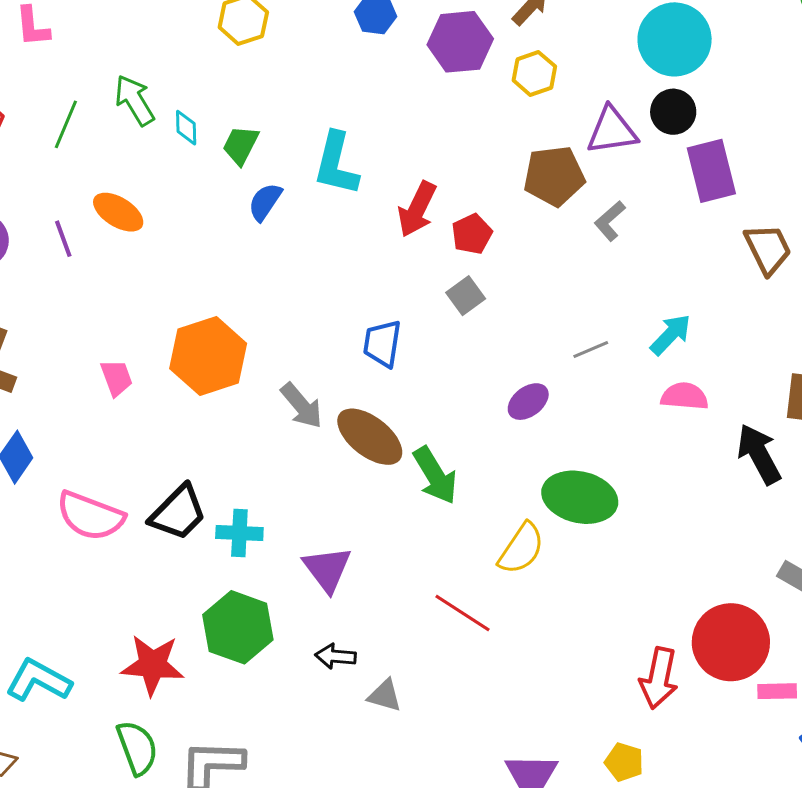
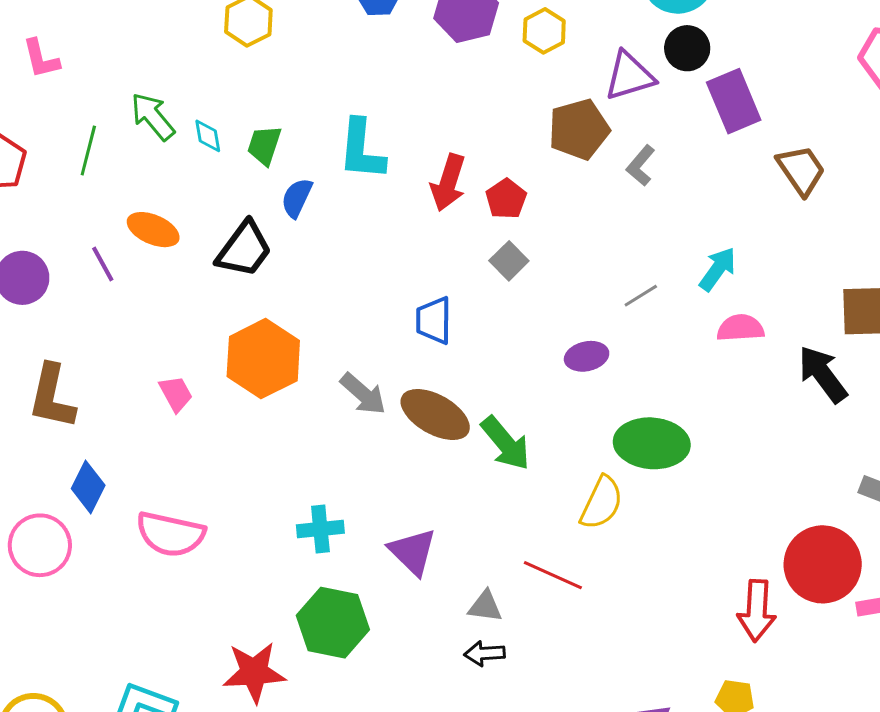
purple ellipse: (528, 402) -> (587, 356), turned 33
black trapezoid: (178, 513) -> (244, 249), moved
black arrow: (335, 656) -> (484, 653), moved
gray triangle: (385, 696) -> (485, 606), moved

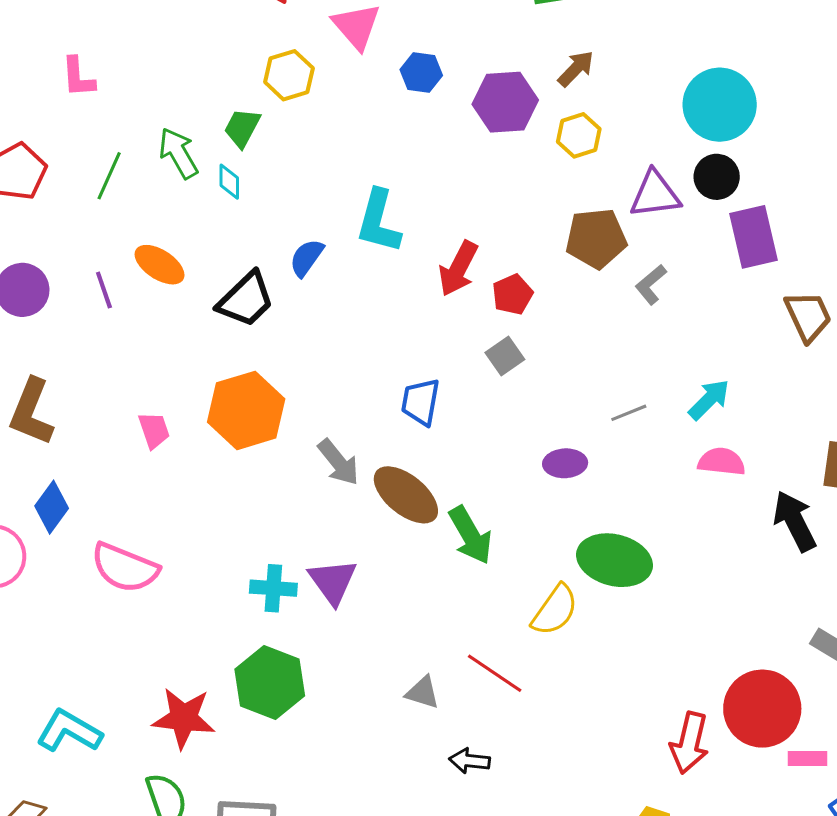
green trapezoid: (264, 145) -> (242, 128), moved
purple triangle: (413, 552) -> (333, 581), moved
black arrow: (484, 653) -> (470, 761), moved

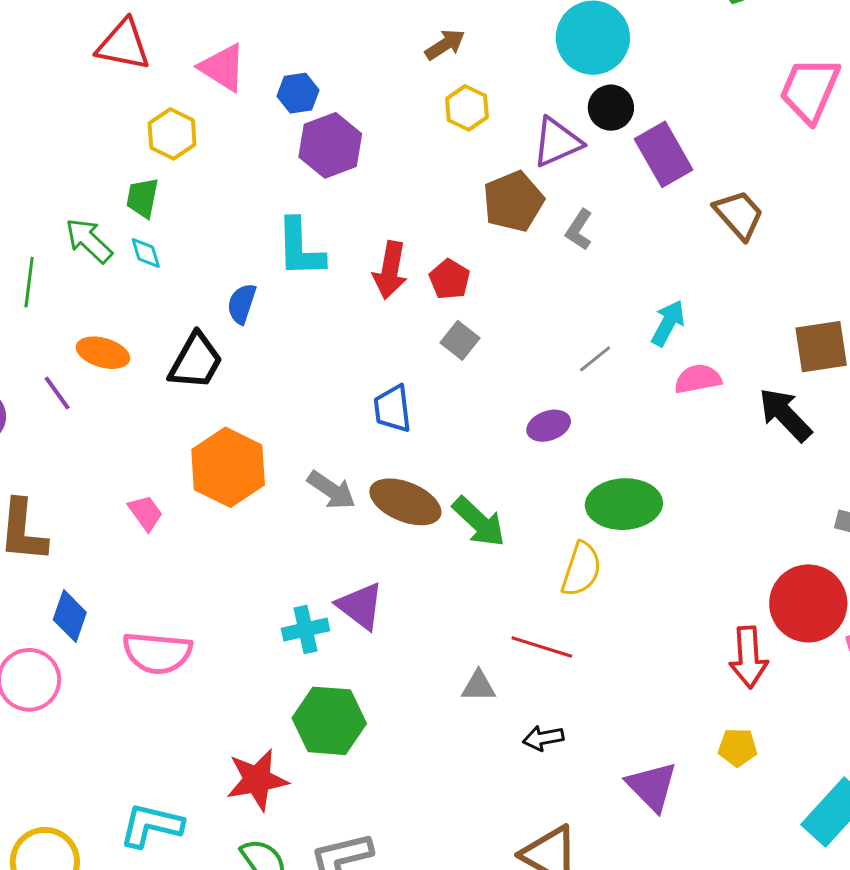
brown arrow: (576, 69) -> (445, 45), turned 30
purple hexagon: (505, 102) -> (330, 145), moved

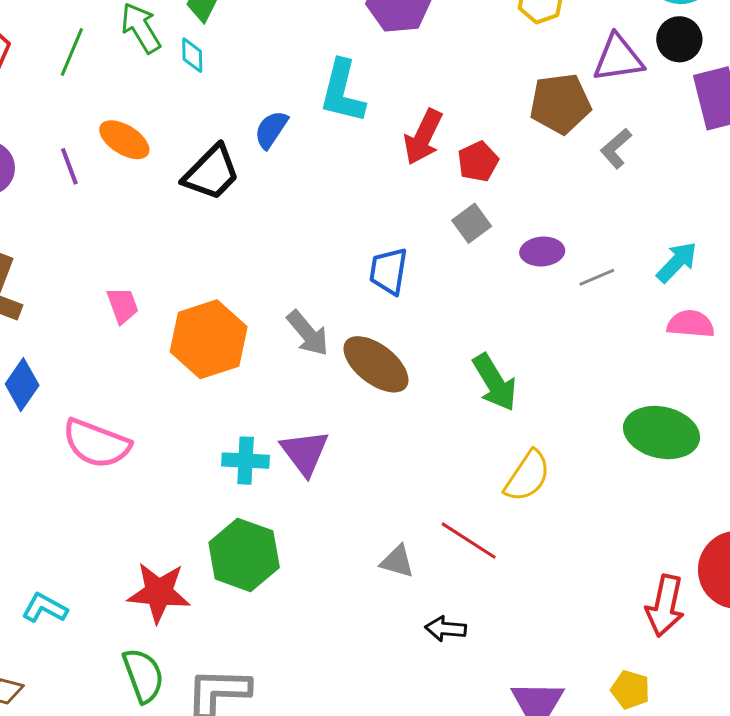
purple ellipse: (549, 426) -> (542, 252), moved
orange hexagon: (228, 467) -> (209, 339), moved
green ellipse: (624, 504) -> (662, 433), moved
green arrow: (479, 522) -> (495, 382), moved
cyan L-shape: (151, 825) -> (45, 608), size x0.7

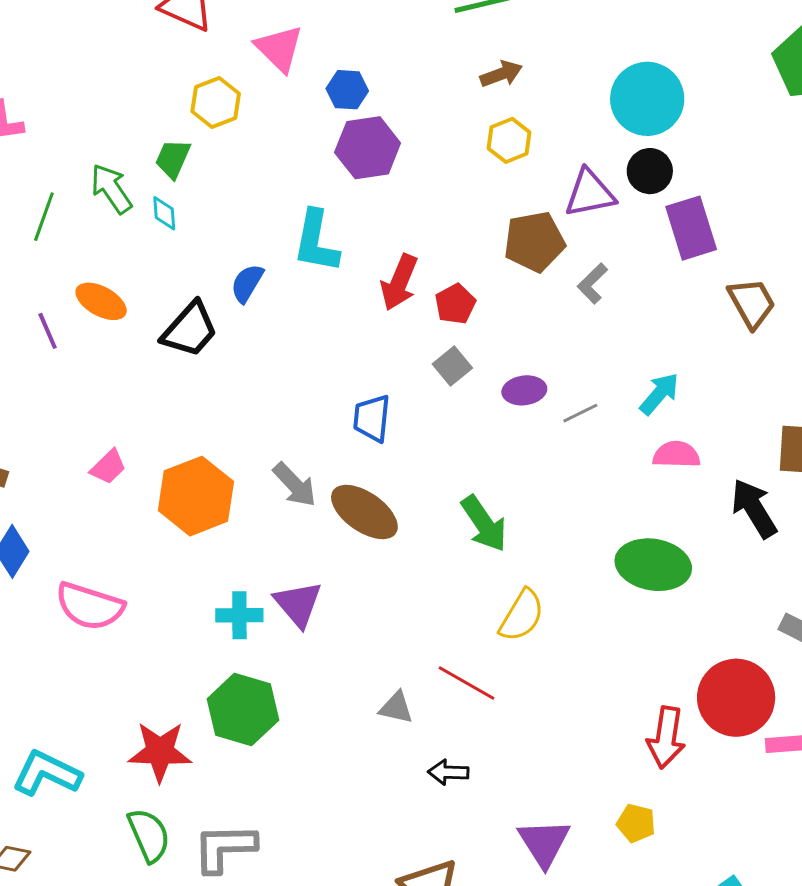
pink trapezoid: (123, 305) -> (108, 467), turned 69
cyan L-shape: (45, 608) -> (47, 773), size x1.5

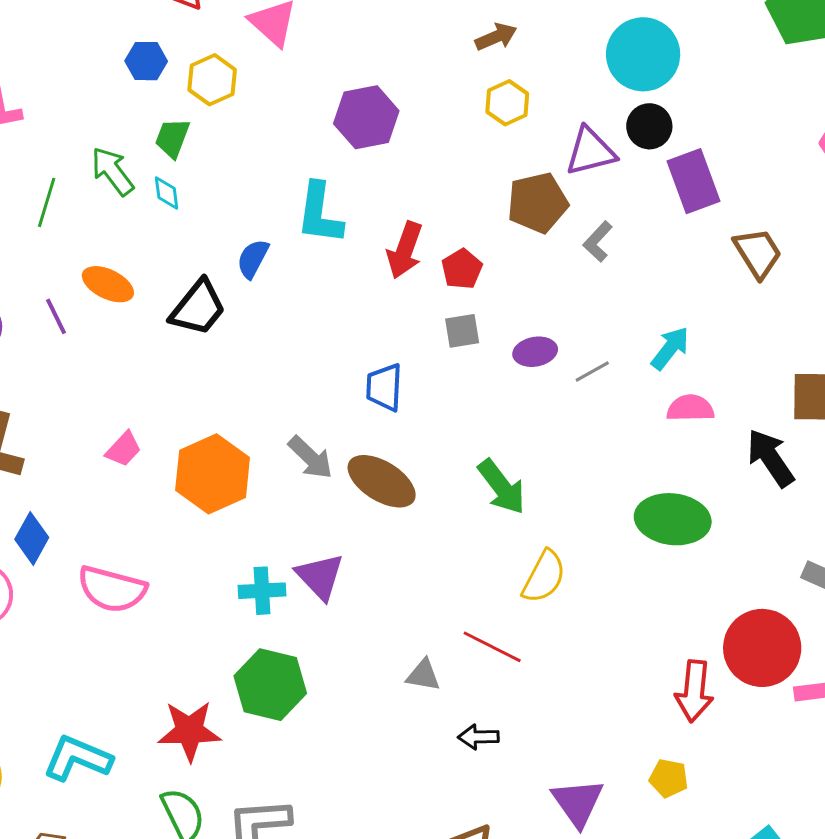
blue hexagon: (347, 90) -> (146, 61), moved
gray square: (452, 366) -> (462, 331), turned 33

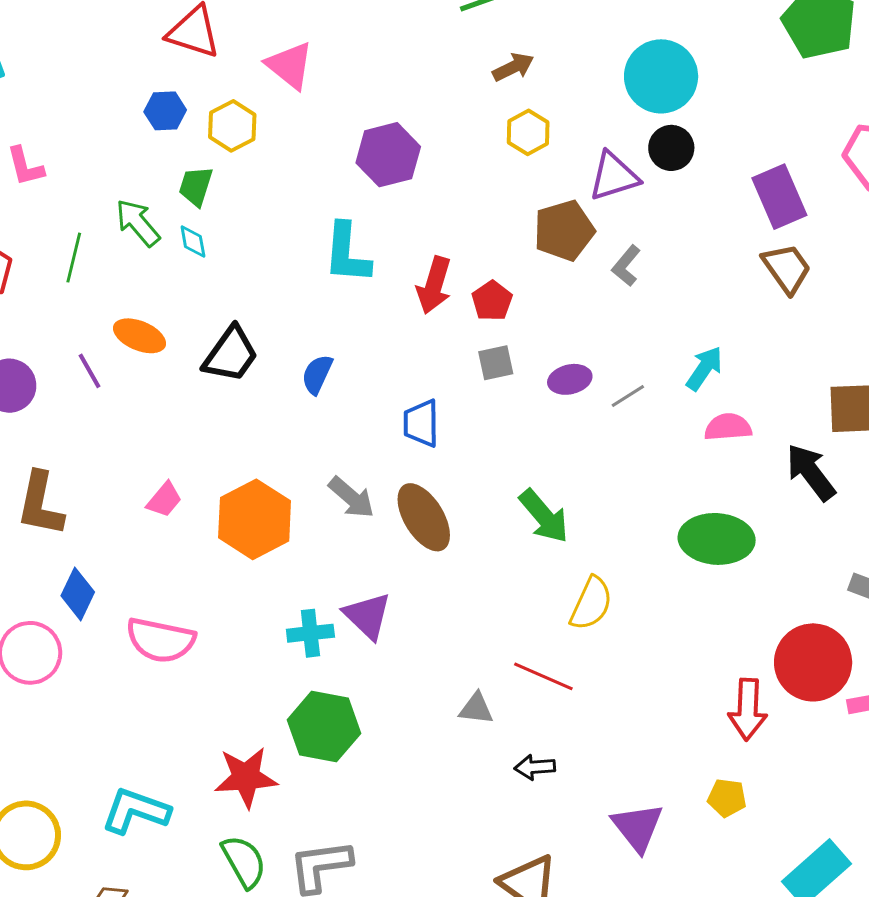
purple rectangle: (694, 181) -> (779, 197), moved
blue semicircle: (253, 259) -> (317, 374), moved
brown ellipse: (382, 481) -> (424, 517), turned 30

